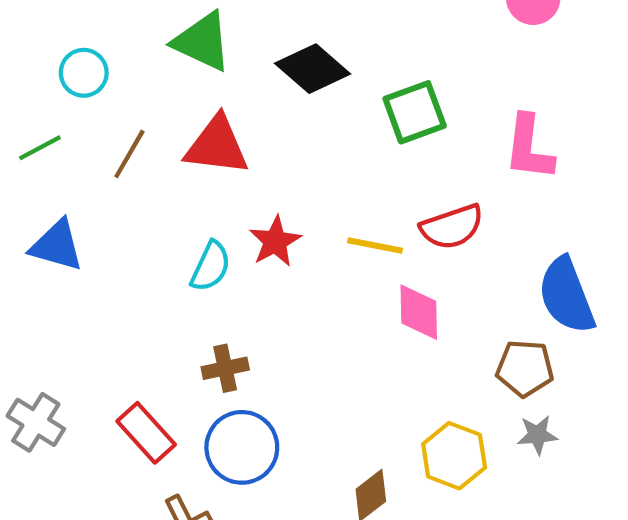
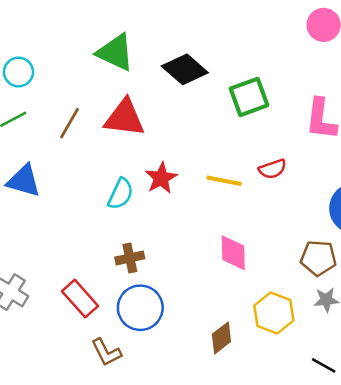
cyan circle: (84, 73) -> (18, 72), moved
red semicircle: (452, 227) -> (273, 169), size x0.7
pink diamond: (419, 312) -> (233, 253), moved

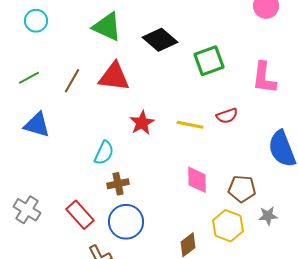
cyan circle: (18, 72) -> (36, 21), moved
cyan semicircle: (121, 194) -> (104, 153), moved
brown pentagon: (318, 258) -> (242, 189), moved

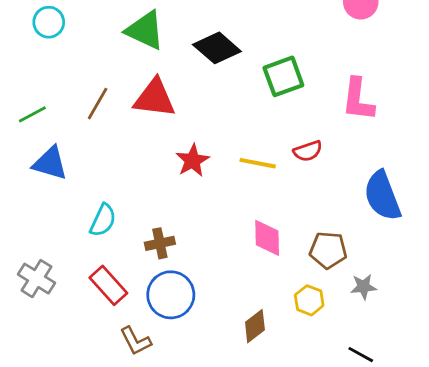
green line: (29, 78) -> (32, 114), moved
cyan semicircle: (104, 153) -> (103, 220), moved
yellow hexagon: (228, 226) -> (309, 300), size x0.7

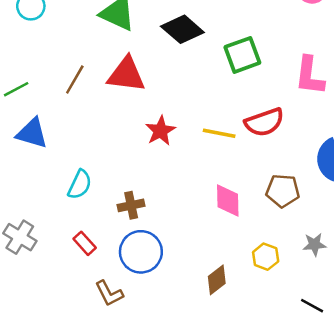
red semicircle: (308, 151) -> (264, 122), size x1.5
brown pentagon: (328, 250) -> (283, 191), moved
red rectangle: (108, 285) -> (85, 243), size x0.7

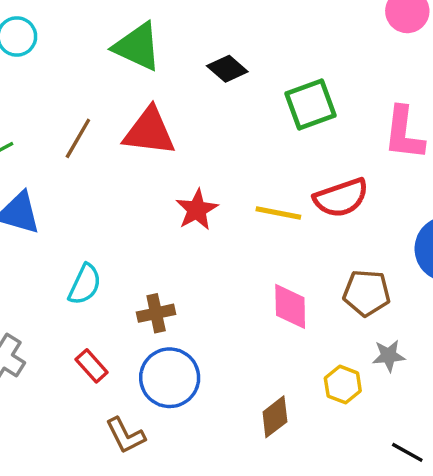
black diamond: (182, 29) -> (227, 69), size x0.7
gray star: (315, 244) -> (389, 356), moved

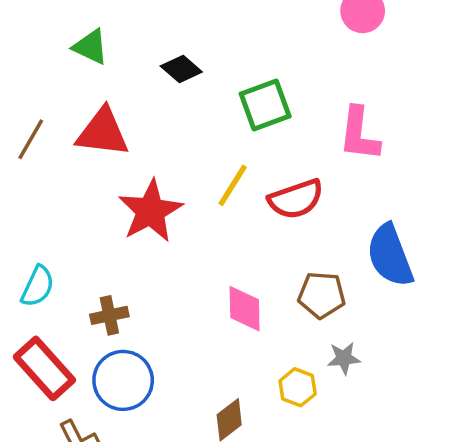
green triangle: (137, 47) -> (91, 47), size x0.7
red star: (197, 210) -> (150, 211), size x1.5
yellow line: (278, 213) -> (233, 185), moved, turned -69
red rectangle: (92, 366) -> (44, 368), size x1.8

